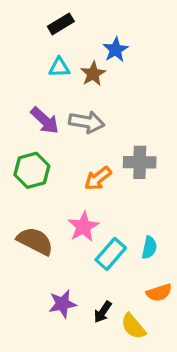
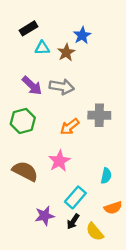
black rectangle: (61, 24) -> (29, 28), moved
cyan rectangle: (111, 254) -> (75, 197), moved

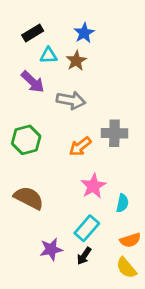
blue star: (82, 35) -> (84, 33), moved
purple arrow: (32, 86) -> (33, 82), moved
pink star: (59, 161) -> (93, 186), moved
yellow semicircle: (95, 232) -> (126, 268), moved

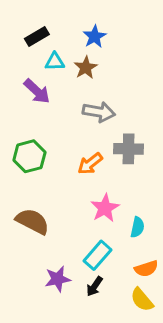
gray arrow: (71, 100) -> (99, 112), moved

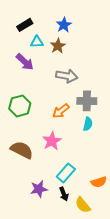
pink star: (105, 208) -> (52, 141), moved
cyan semicircle: (137, 227) -> (88, 124), moved
black arrow: (95, 286) -> (64, 194), turned -56
yellow semicircle: (142, 300) -> (83, 205), moved

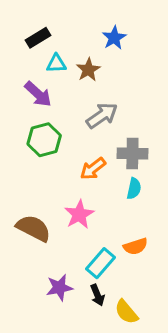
blue star: (64, 25) -> (114, 38), moved
gray arrow: (67, 76) -> (102, 115), turned -45
green hexagon: (20, 106) -> (44, 140), moved
orange semicircle: (99, 182) -> (136, 246), moved

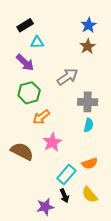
blue star: (114, 38) -> (89, 25), moved
brown star: (88, 70) -> (88, 46), moved
orange arrow: (93, 169) -> (41, 117), moved
purple star: (59, 288) -> (45, 207), moved
yellow semicircle: (126, 312) -> (90, 195), moved

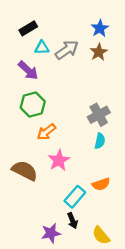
gray arrow: (67, 77) -> (67, 50), moved
gray cross: (88, 102) -> (99, 115), turned -30
yellow semicircle: (90, 195) -> (101, 235), moved

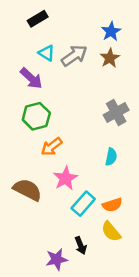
black rectangle: (28, 28) -> (38, 19), moved
cyan triangle: (42, 48) -> (46, 53), turned 35
gray cross: (99, 115) -> (116, 112), moved
cyan rectangle: (75, 197) -> (83, 204), moved
yellow semicircle: (101, 235) -> (111, 232), moved

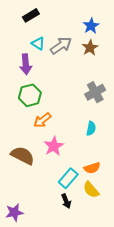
purple arrow: (31, 78) -> (26, 64), turned 42
cyan rectangle: (83, 204) -> (68, 178), moved
purple star: (57, 259) -> (14, 212), moved

